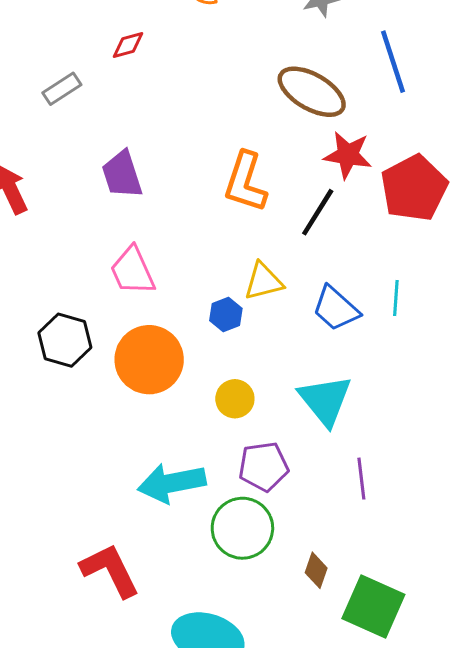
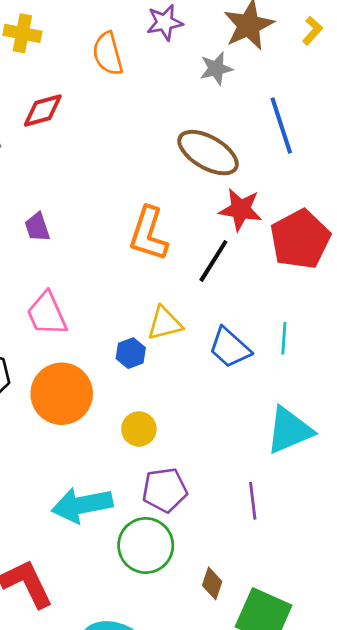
red diamond: (128, 45) -> (43, 111), size x1.4
purple trapezoid: (122, 175) -> (37, 227), size x0.7
cyan triangle: (325, 400) -> (289, 430), moved, turned 46

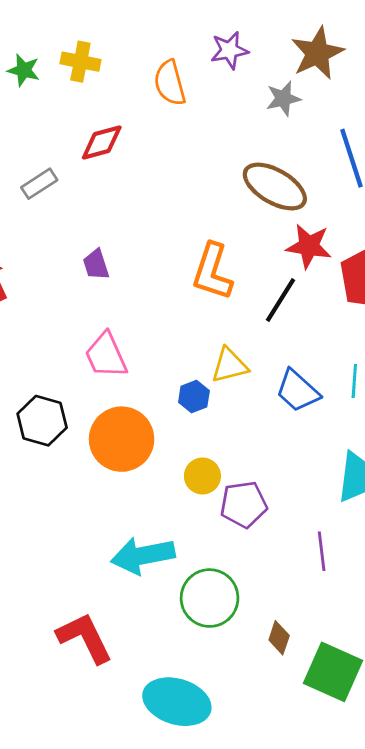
purple pentagon: (165, 490) -> (244, 504), moved

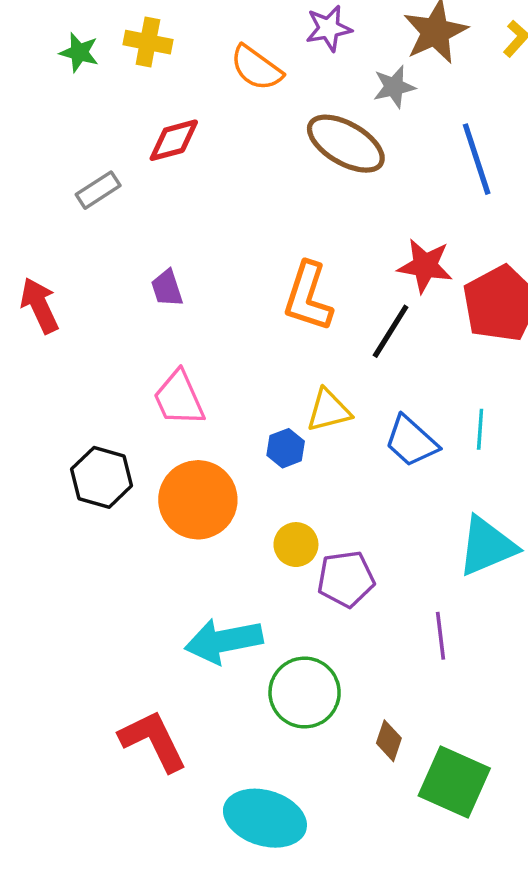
orange semicircle: (170, 83) -> (256, 68), turned -39
brown ellipse: (275, 187) -> (346, 144), moved

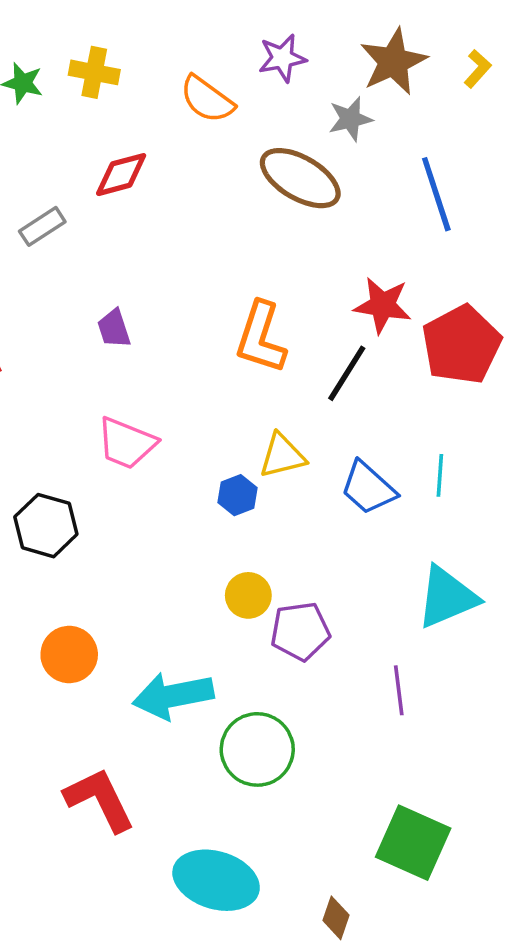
pink trapezoid: (179, 398) -> (126, 443), turned -44
orange circle: (198, 500) -> (69, 655), moved, size x0.7
brown diamond: (389, 741) -> (336, 918), moved

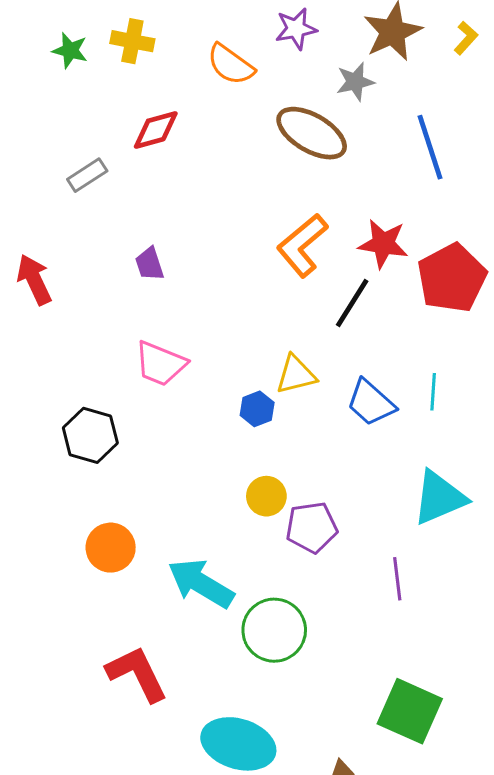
orange L-shape: (261, 337) -> (302, 245), moved, turned 32
cyan arrow: (173, 696) -> (201, 583), turned 42

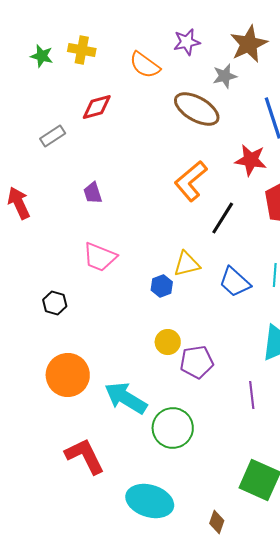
red star: (383, 244) -> (251, 160), moved
black hexagon: (90, 435) -> (55, 303), size x0.7
orange circle: (111, 548) -> (68, 375), size x1.4

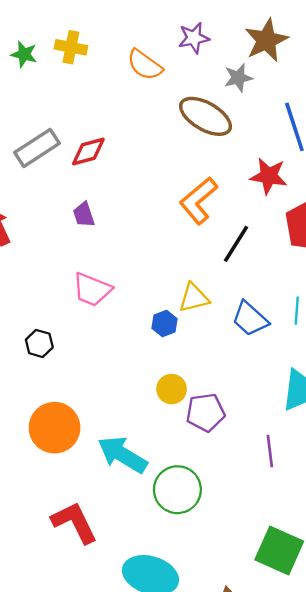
red diamond: (97, 107) -> (88, 151), moved
gray rectangle: (53, 136) -> (37, 148), size x1.5

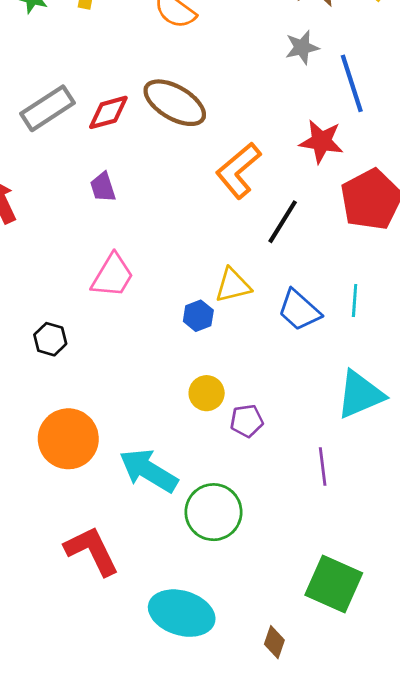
gray star: (238, 78) -> (302, 47), moved
brown ellipse: (205, 116) -> (175, 103), moved
pink trapezoid: (92, 290) -> (113, 276), turned -81
purple pentagon: (205, 412) -> (247, 421), size x0.7

